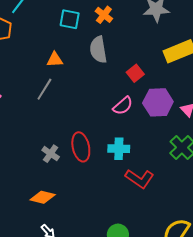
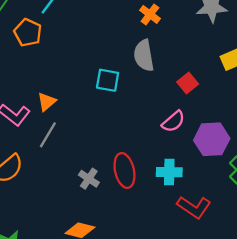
cyan square: (70, 19) -> (108, 80), moved
orange triangle: (55, 60) -> (47, 102), moved, turned -36
gray line: (44, 89) -> (48, 135), moved
purple hexagon: (158, 102) -> (212, 139), moved

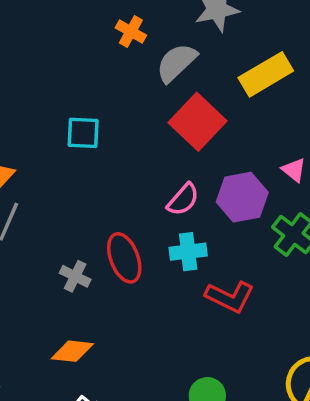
gray semicircle: (144, 56) -> (176, 63), moved, turned 64
red square: (188, 83) -> (197, 122), size x1.8
pink semicircle: (173, 121) -> (183, 200), moved

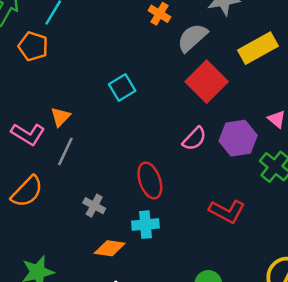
cyan square: (83, 133) -> (122, 88), turned -35
cyan cross: (188, 252) -> (145, 225), moved
gray cross: (75, 276) -> (94, 206), moved

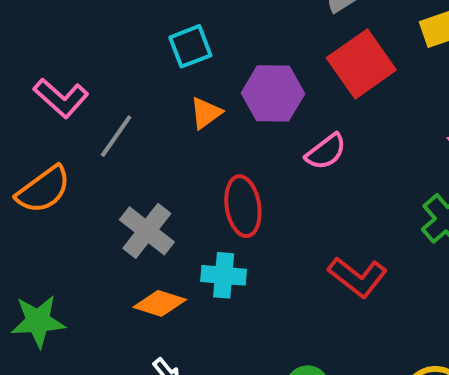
cyan square: (122, 88) -> (190, 46), moved
orange triangle: (61, 117) -> (206, 113), moved
purple hexagon: (238, 138) -> (273, 93), moved
gray cross: (94, 206) -> (147, 231), size x1.5

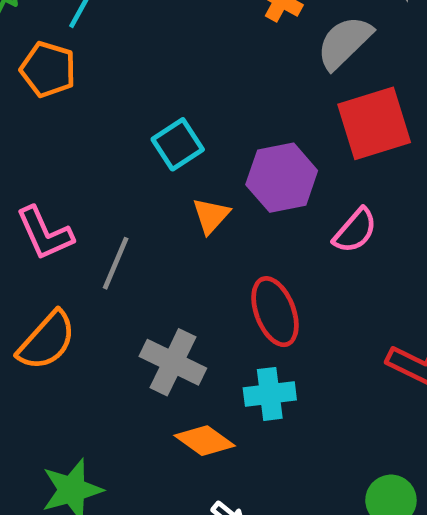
red square: (361, 64) -> (374, 123), turned 30
pink L-shape: (61, 98) -> (45, 233), turned 36
orange diamond: (160, 303) -> (205, 441), turned 30

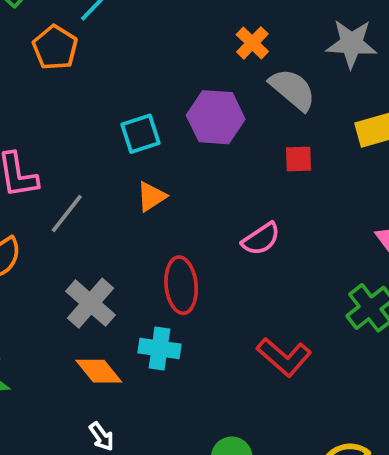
gray semicircle: (344, 42) -> (293, 89), turned 69
red square: (374, 123) -> (299, 159), size x0.5
purple hexagon: (282, 178) -> (216, 117), moved

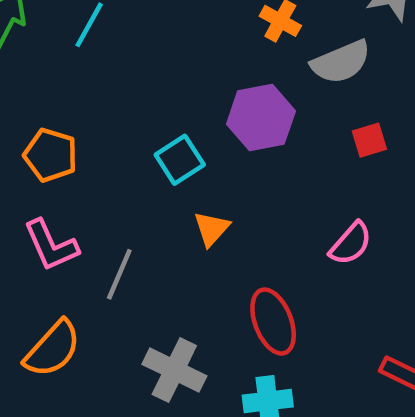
orange pentagon: (55, 48) -> (51, 155), moved
gray semicircle: (293, 89) -> (341, 62), turned 132

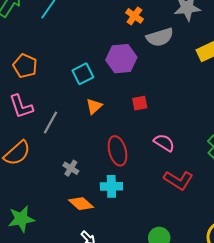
red square: (369, 140) -> (140, 103), moved
pink semicircle: (351, 244) -> (164, 143), moved, turned -105
gray cross: (174, 370) -> (71, 168), size x0.6

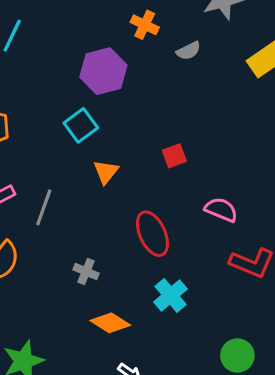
gray semicircle: (160, 37) -> (189, 51), size x0.6
purple hexagon: (121, 59) -> (103, 71), moved
cyan cross: (111, 186) -> (171, 295), moved, turned -30

